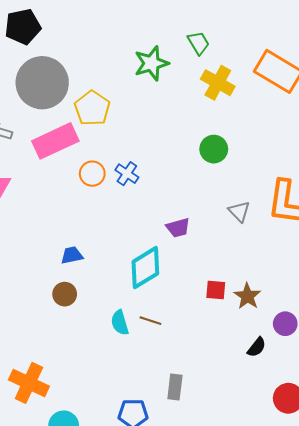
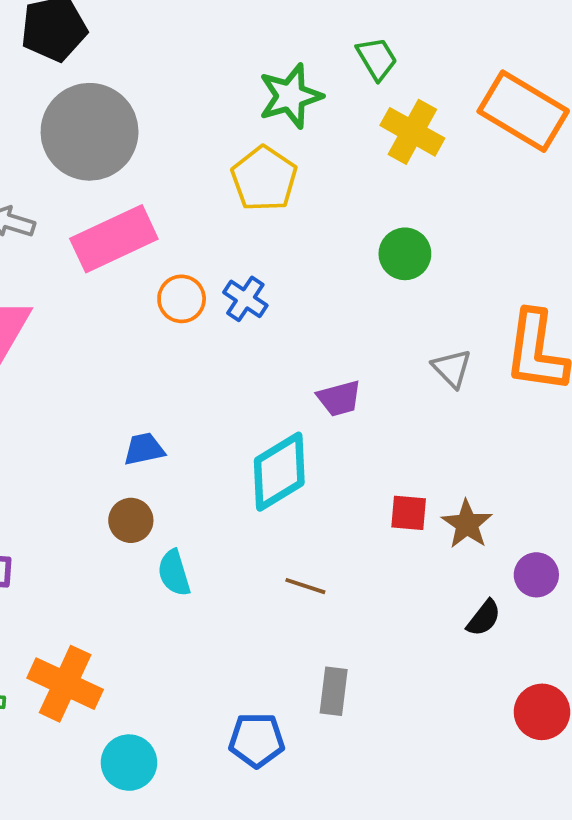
yellow pentagon: (92, 108) -> (264, 179), moved
brown line: (150, 321) -> (305, 586), moved
cyan semicircle: (120, 323) -> (174, 573), moved

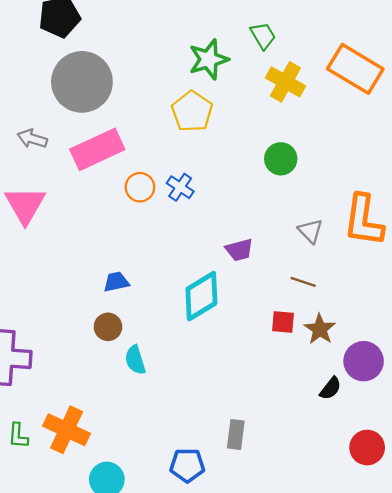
purple circle: (536, 575) -> (364, 361), size x1.4
brown line: (305, 586) -> (303, 282), moved

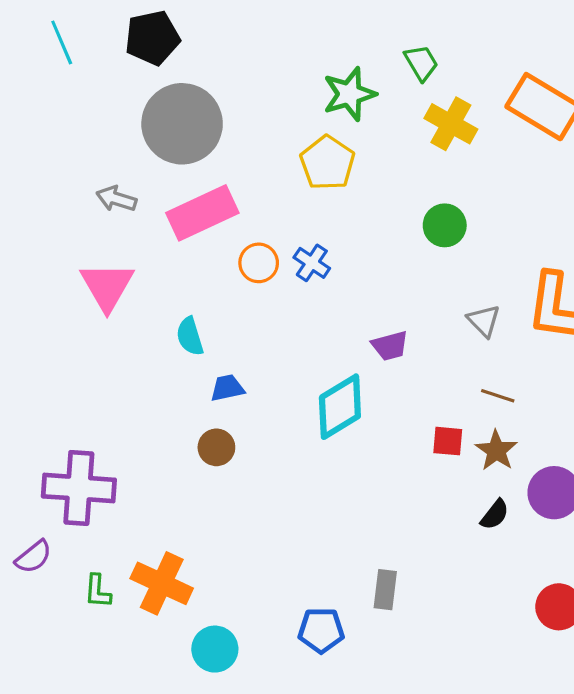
brown line: (303, 282) -> (498, 396), moved
cyan semicircle: (135, 360) -> (190, 336), moved
black semicircle: (330, 388) -> (495, 515), moved

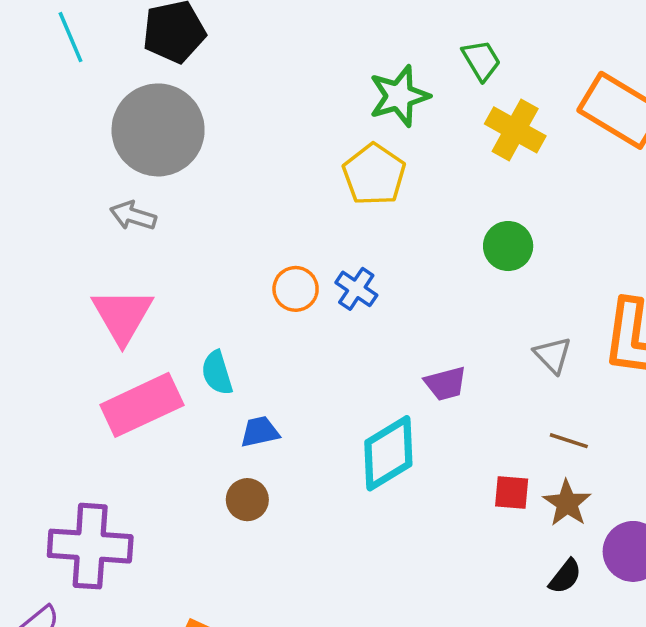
gray circle: (182, 124) -> (158, 130), moved
pink rectangle: (202, 213) -> (142, 405), moved

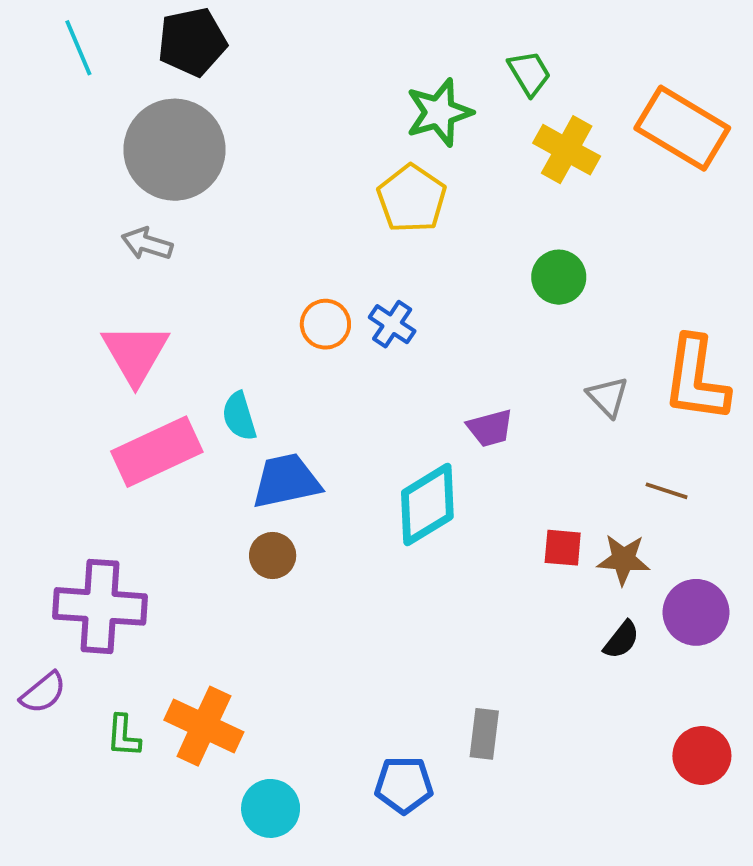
blue trapezoid: (260, 432) -> (286, 481), size x1.6
brown line: (569, 441) -> (667, 491), moved
brown star: (567, 503) -> (623, 559), turned -30

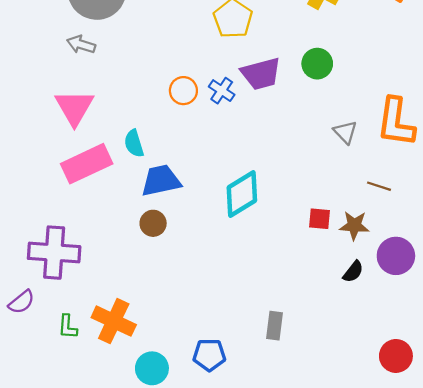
purple trapezoid: (490, 428) -> (261, 74), moved, size x1.5
red circle: (702, 755) -> (396, 356), moved
blue pentagon: (404, 785) -> (209, 355), moved

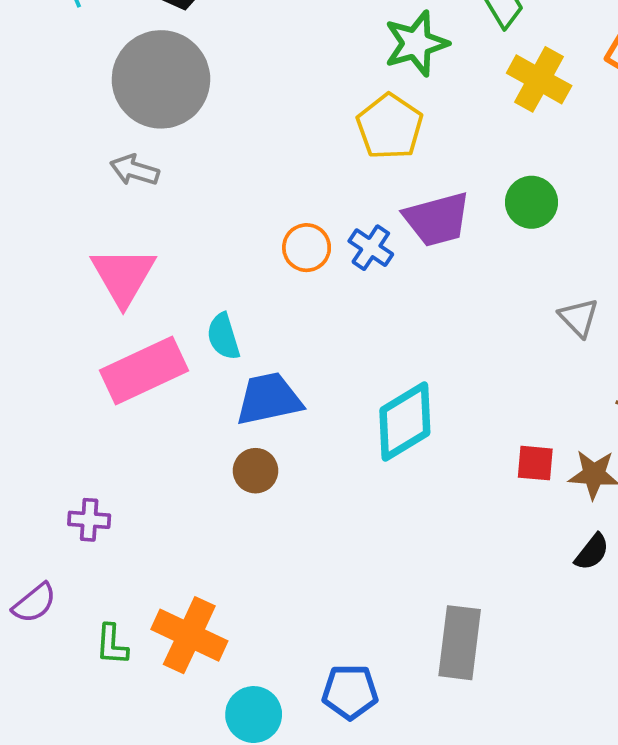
purple cross: (54, 253) -> (89, 520), size x0.5
gray rectangle: (274, 326) -> (460, 643), size x1.5

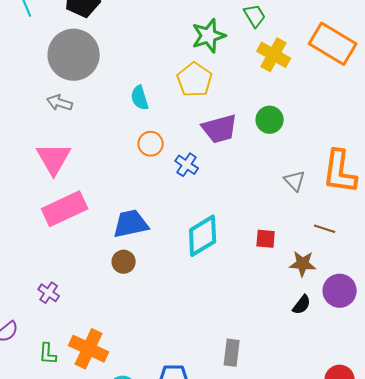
blue cross: (371, 248) -> (187, 165), moved
cyan semicircle: (223, 336) -> (140, 98), moved
red square: (535, 463) -> (266, 239), moved
purple cross: (89, 520) -> (49, 293), moved, turned 30
gray rectangle: (460, 643) -> (232, 353), size x0.7

